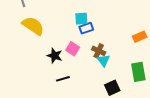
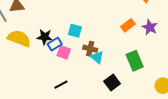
cyan square: (81, 19) -> (75, 31), moved, turned 32
blue rectangle: (86, 28) -> (55, 44), moved
black star: (55, 56) -> (45, 37), moved

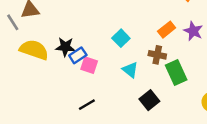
cyan square: (75, 31) -> (121, 38), moved, turned 32
brown cross: (90, 49) -> (157, 55), moved

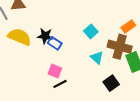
blue rectangle: (78, 55) -> (55, 43), turned 64
brown cross: (157, 55) -> (120, 47), size x1.6
pink square: (89, 65) -> (55, 71), moved

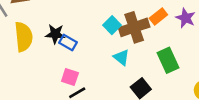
yellow semicircle: (20, 37) -> (24, 37), turned 65
brown cross: (120, 47) -> (134, 27), moved, turned -30

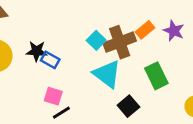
cyan triangle: (121, 57) -> (107, 74), size x1.6

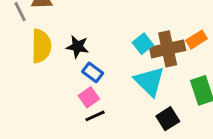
blue rectangle: (50, 60) -> (93, 72), moved
pink square: (53, 96) -> (89, 97), turned 30

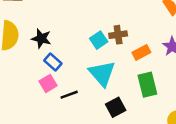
orange rectangle: (197, 40) -> (141, 52), moved
brown cross: (168, 49) -> (118, 35), moved, size x0.6
black line: (95, 116) -> (69, 95), moved

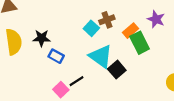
pink square: (48, 83) -> (61, 90), moved
green rectangle: (147, 85) -> (140, 43), moved
black square: (116, 107) -> (117, 70), moved

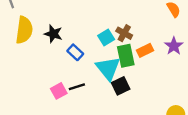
brown cross: (107, 20) -> (124, 33), turned 35
green rectangle: (140, 43) -> (126, 56), moved
blue rectangle: (56, 56) -> (75, 52), moved

